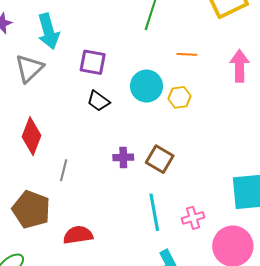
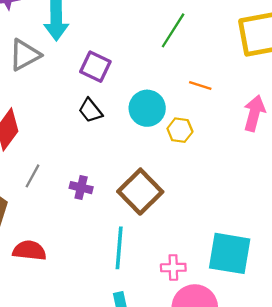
purple cross: (123, 157) -> (81, 188), moved
brown square: (160, 159) -> (140, 192), size x1.4
pink cross: (193, 218) -> (173, 268), moved

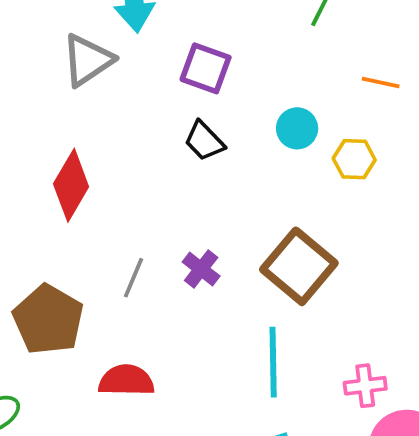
cyan circle: (147, 108) -> (297, 128), size x0.7
gray line: (33, 176) -> (134, 278), moved
purple cross: (81, 188) -> (201, 269), turned 30

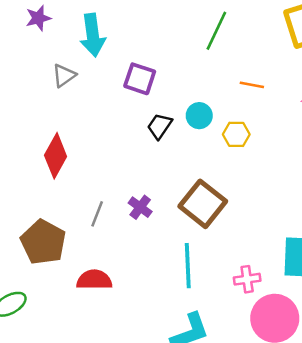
gray triangle: (87, 60) -> (64, 75), size x0.7
black trapezoid: (204, 141) -> (160, 126), moved, turned 80

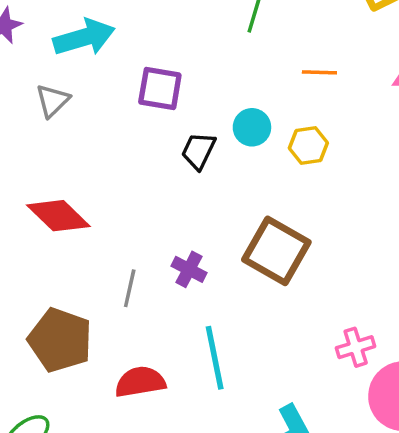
cyan arrow: (93, 35) -> (84, 37), turned -90
red diamond: (56, 156) -> (58, 216), turned -66
cyan line: (188, 266) -> (215, 358), moved

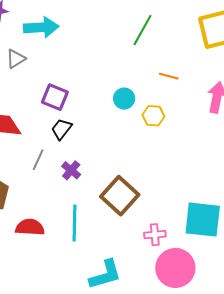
purple square: (160, 89) -> (55, 97), moved
black trapezoid: (198, 151) -> (61, 129), moved
brown square: (276, 251) -> (120, 196), moved
gray line: (130, 288) -> (38, 160), moved

